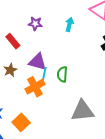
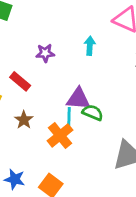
purple triangle: (38, 62) -> (78, 99), moved
green semicircle: (62, 74) -> (93, 113), turned 119

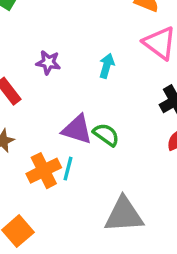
green semicircle: (93, 113) -> (106, 135), moved
cyan line: (69, 116) -> (68, 169), moved

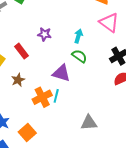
green semicircle: (106, 135) -> (79, 56), moved
gray triangle: (124, 215) -> (89, 123), size x0.7

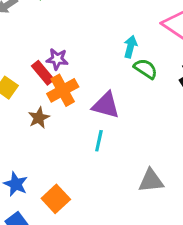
purple star: (44, 34) -> (57, 59), moved
green semicircle: (79, 56) -> (146, 69), moved
orange cross: (42, 97) -> (63, 90), moved

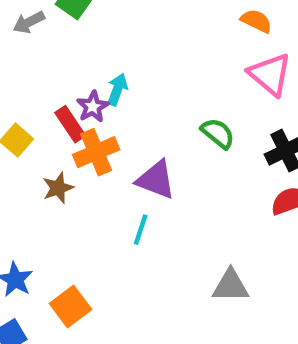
cyan arrow: (130, 47) -> (117, 89), moved
purple star: (57, 59) -> (93, 107), turned 30
gray triangle: (151, 181) -> (231, 286), moved

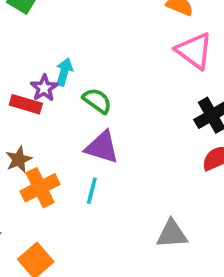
red rectangle: (70, 124) -> (26, 104), turned -36
green semicircle: (218, 133) -> (97, 101), moved
orange cross: (96, 152) -> (40, 188), moved

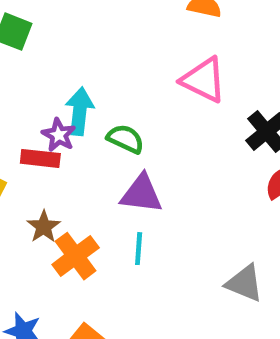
pink triangle: (194, 51) -> (204, 80), moved
cyan arrow: (64, 72) -> (80, 111), size x1.4
gray triangle: (172, 234) -> (244, 283), turned 36

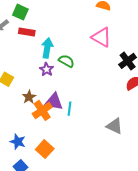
purple star: (59, 135) -> (47, 69), moved
red rectangle: (40, 158) -> (27, 32), moved
purple triangle: (141, 194) -> (54, 102), moved

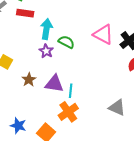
pink triangle: (102, 37) -> (103, 35), moved
orange cross: (42, 110) -> (68, 112), moved

